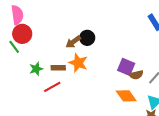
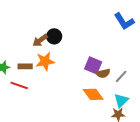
orange star: (78, 63) -> (45, 61), turned -30
red line: (52, 87) -> (19, 85), turned 48

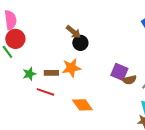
brown arrow: (40, 40) -> (73, 32), moved, turned -105
orange diamond: (93, 94) -> (82, 105), moved

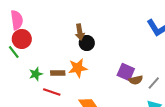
brown arrow: (73, 32) -> (80, 32), turned 42

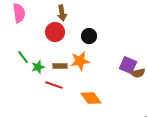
brown arrow: (80, 32) -> (62, 13), moved
red circle: (22, 39) -> (55, 32), moved
green line: (14, 52) -> (23, 57), moved

